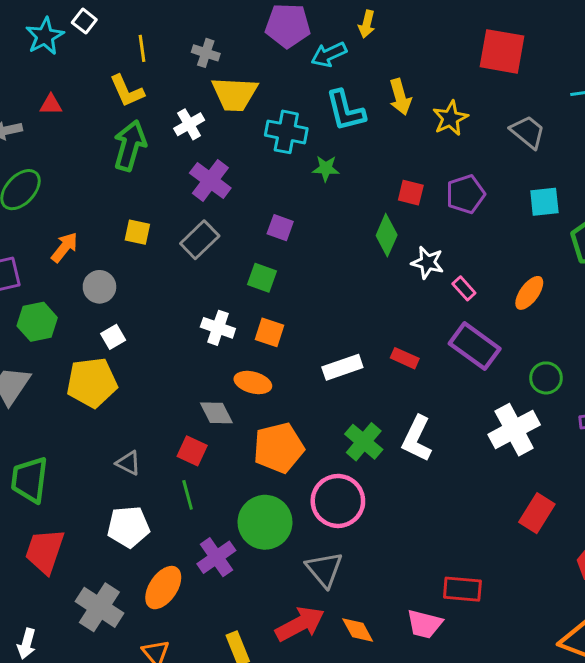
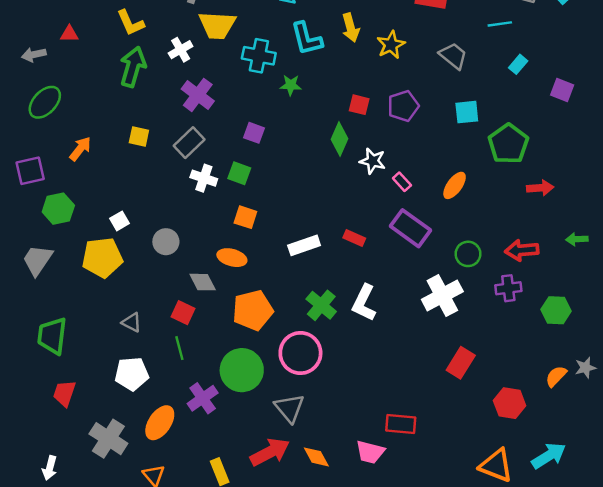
gray circle: (99, 287) -> (166, 242), moved
white cross: (218, 328) -> (204, 178), moved
red trapezoid: (45, 551) -> (64, 393), size x0.7

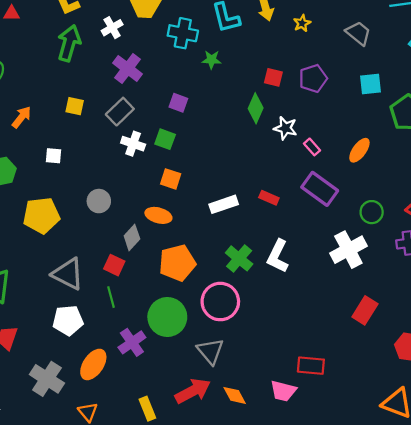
yellow star: (391, 45) -> (302, 23), size x0.7
white square: (119, 221) -> (54, 156), moved, turned 35
gray diamond: (203, 282) -> (132, 237), turned 70
gray triangle: (132, 322) -> (68, 274), size x1.8

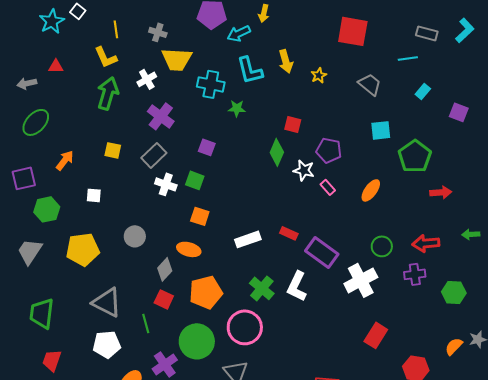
purple pentagon: (313, 78) -> (329, 150), moved, turned 30
purple rectangle: (320, 189) -> (322, 252), moved
red square: (114, 265) -> (164, 299), moved

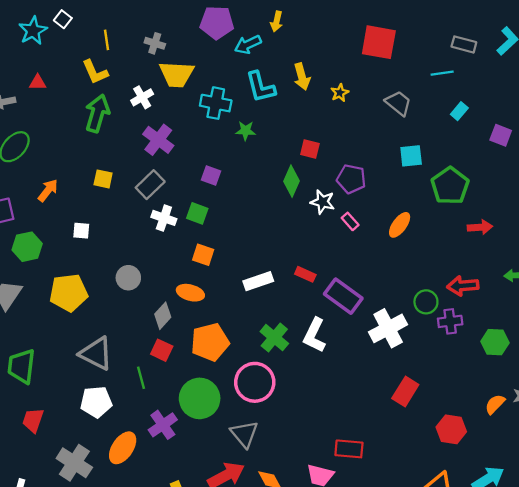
green circle: (382, 246) -> (426, 302), moved

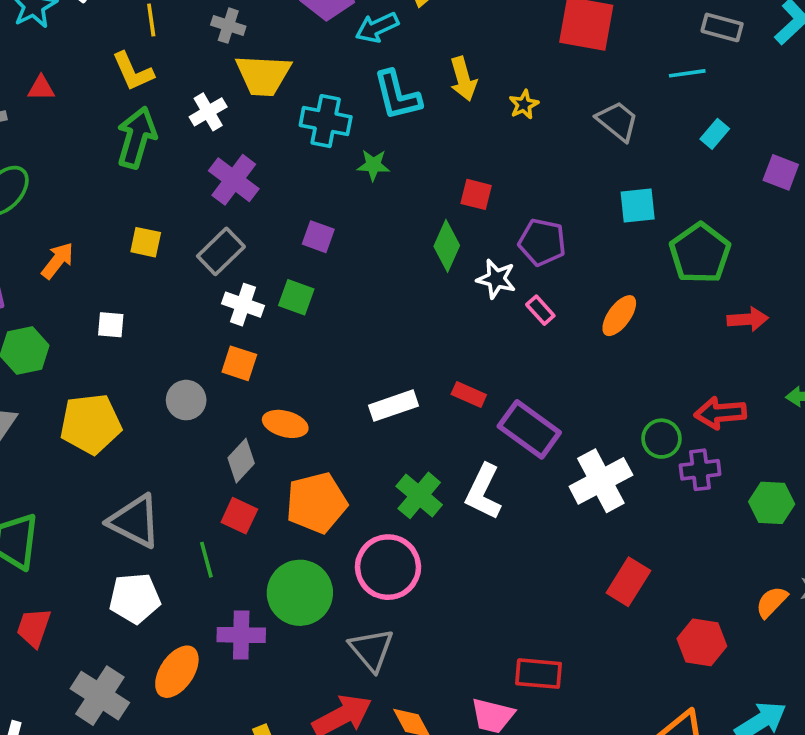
orange square: (203, 255) -> (239, 363), moved
purple cross: (163, 425) -> (241, 635), turned 36

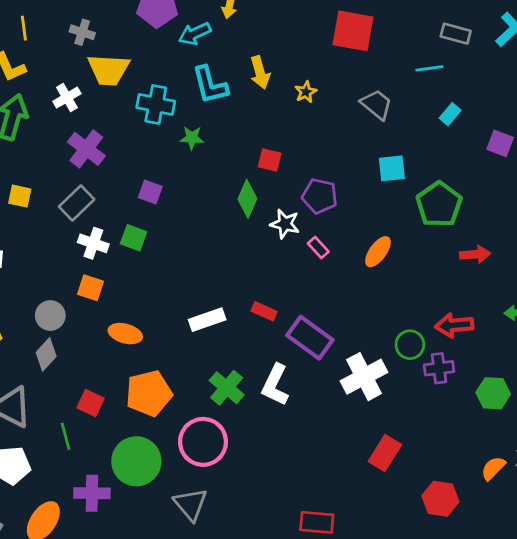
gray diamond: (241, 461) -> (46, 354), moved

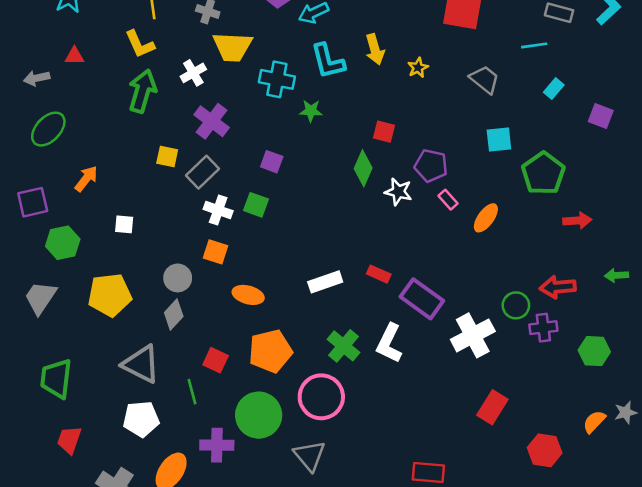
yellow square: (20, 196) -> (167, 156), moved
pink rectangle: (318, 247) -> (448, 200), moved

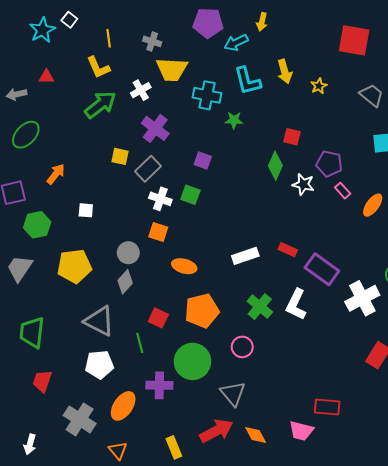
green arrow: (142, 91) -> (100, 105), turned 36
pink circle: (321, 397) -> (242, 347), size x0.6

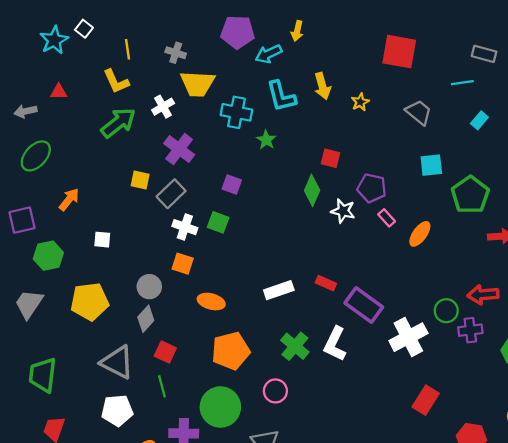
green star: (234, 120) -> (266, 140), turned 30
red square: (158, 318) -> (165, 352), moved

